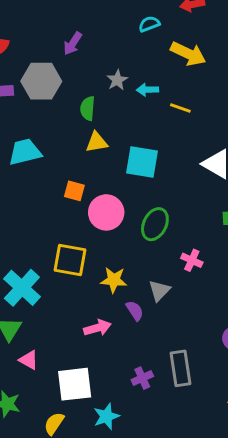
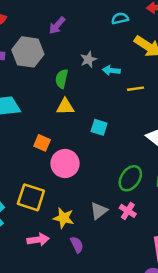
yellow line: (180, 108) -> (135, 89), turned -35
cyan square: (142, 162) -> (99, 127), size x0.6
green ellipse: (155, 224) -> (130, 178), moved
gray triangle: (159, 291) -> (99, 211), moved
pink arrow: (97, 328) -> (38, 240), moved

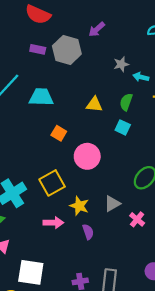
green semicircle: (62, 79) -> (126, 102), moved
orange square: (42, 143) -> (59, 133), moved
yellow square: (31, 197) -> (52, 183), turned 35
pink cross: (128, 211) -> (137, 219), moved

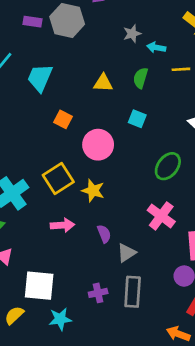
cyan trapezoid: (41, 97) -> (40, 78), turned -65
cyan square: (123, 127) -> (137, 119), moved
gray triangle: (112, 204) -> (126, 253), moved
yellow star: (79, 206) -> (93, 191), moved
pink cross: (137, 219) -> (161, 216), size x1.5

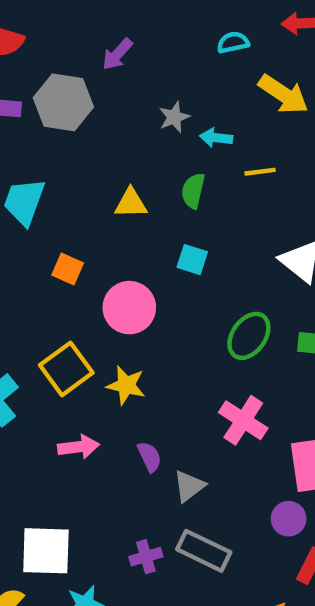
gray rectangle: (133, 292) -> (204, 551), turned -64

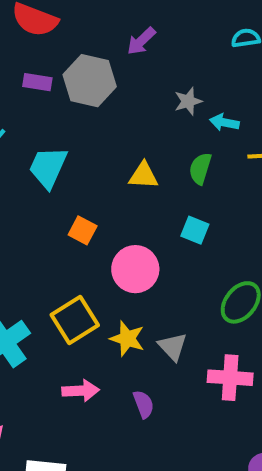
pink cross: (243, 420) -> (230, 378), turned -33
gray triangle: (189, 486) -> (173, 347), moved, turned -40

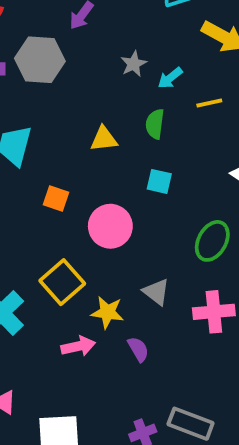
cyan arrow: (224, 122) -> (170, 78), turned -40
yellow star: (127, 339) -> (107, 312), moved

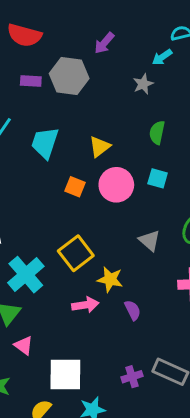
cyan arrow: (170, 78) -> (162, 57), moved
yellow triangle: (104, 139) -> (100, 147), moved, turned -35
pink circle: (110, 226) -> (116, 185), moved
gray triangle: (156, 292) -> (150, 241), moved

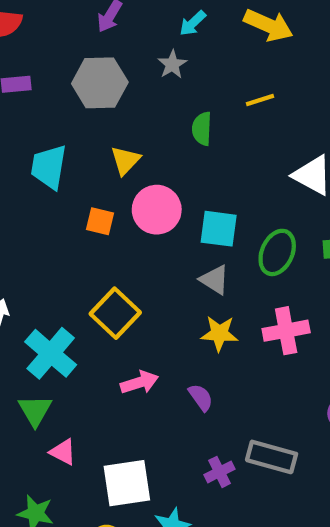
gray hexagon: (69, 76) -> (100, 83), moved
cyan square: (158, 178) -> (219, 229), moved, size x1.4
yellow star: (110, 279) -> (219, 333), moved
purple semicircle: (133, 310) -> (201, 397), moved

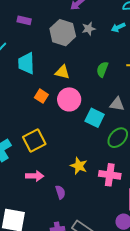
cyan arrow: (193, 23) -> (118, 27), moved
gray star: (172, 64) -> (89, 29), moved
yellow triangle: (125, 160) -> (62, 72), turned 42
cyan trapezoid: (49, 167) -> (26, 63), turned -30
gray triangle: (215, 280) -> (117, 104), moved, turned -42

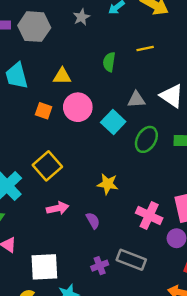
gray hexagon: (63, 33) -> (34, 27), moved
cyan square: (95, 118) -> (113, 122), turned 30
pink cross: (110, 175) -> (149, 216), moved, turned 30

